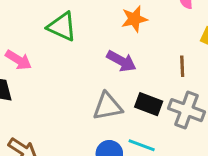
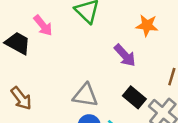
gray triangle: (108, 106) -> (85, 95), moved

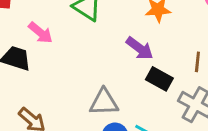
black rectangle: (134, 97) -> (159, 79), moved

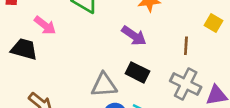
black rectangle: (159, 79) -> (137, 72), moved

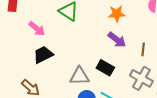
purple arrow: (134, 36) -> (117, 40), moved
black trapezoid: (24, 49) -> (43, 55), moved, turned -45

